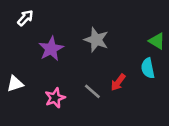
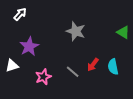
purple star: (51, 49) -> (29, 46), moved
cyan semicircle: (148, 68) -> (113, 67), moved

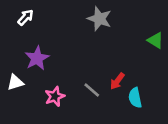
gray star: (76, 31) -> (99, 19), moved
cyan semicircle: (113, 67) -> (135, 98), moved

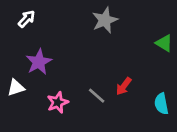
gray star: (99, 19) -> (105, 20), turned 30
cyan semicircle: (135, 98) -> (161, 104), moved

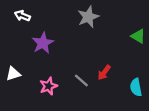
white arrow: (27, 19) -> (22, 16), turned -112
purple star: (39, 62) -> (43, 43), moved

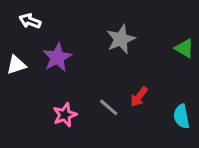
gray star: (88, 17) -> (121, 39), moved
white triangle: (13, 74) -> (16, 65), moved

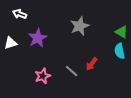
cyan semicircle: (181, 116) -> (120, 51), moved

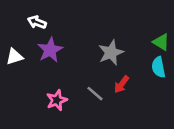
white arrow: (20, 14) -> (37, 22), moved
gray star: (80, 26) -> (111, 53), moved

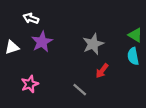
gray line: (95, 94) -> (80, 90), moved
pink star: (57, 100) -> (30, 84), moved

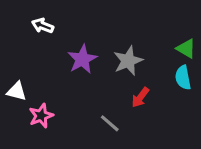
purple star: (42, 42) -> (82, 59), moved
white triangle: (12, 47) -> (17, 91), moved, turned 32

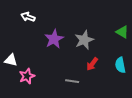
cyan semicircle: (183, 78) -> (120, 65), moved
gray line: (110, 123) -> (72, 81), turned -32

